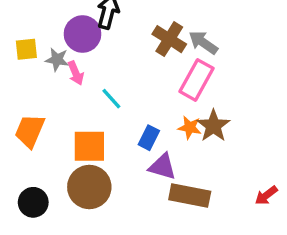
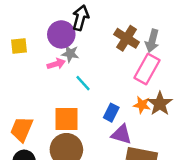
gray arrow: (203, 42) -> (152, 41), turned -110
gray star: (57, 59) -> (70, 54), moved
pink arrow: (76, 73) -> (56, 64), turned -84
orange trapezoid: (30, 131) -> (22, 129), moved

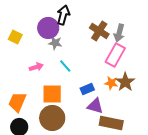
yellow square: (19, 46) -> (15, 37), turned 32
pink arrow: (56, 64) -> (36, 67), moved
blue rectangle: (111, 113) -> (87, 89), turned 40

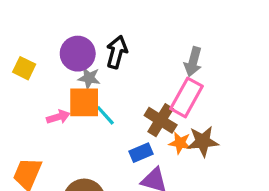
black arrow: (63, 15) -> (117, 52), moved
brown cross: (99, 31) -> (161, 120), moved
brown star: (125, 82) -> (203, 141), turned 30
orange square: (52, 94) -> (84, 102), moved

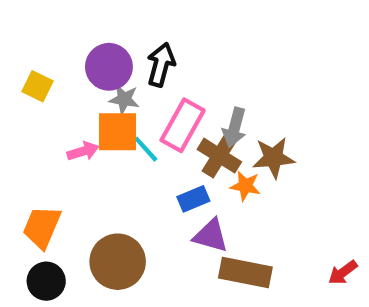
gray arrow: (193, 62) -> (235, 127), moved
pink rectangle: (187, 97) -> (183, 125), moved
brown star: (203, 141) -> (274, 158), moved

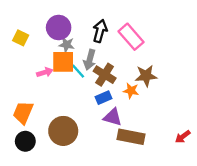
black arrow: (161, 65) -> (100, 31), moved
pink rectangle: (183, 125) -> (131, 37), moved, turned -70
gray arrow: (235, 127) -> (90, 60), moved
brown cross: (219, 156) -> (105, 75), moved

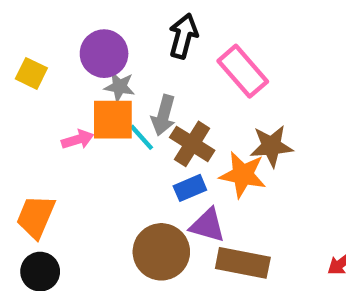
black arrow: (100, 31) -> (183, 36), moved
orange star: (131, 91) -> (243, 175), size x1.5
brown circle: (63, 131) -> (161, 252), moved

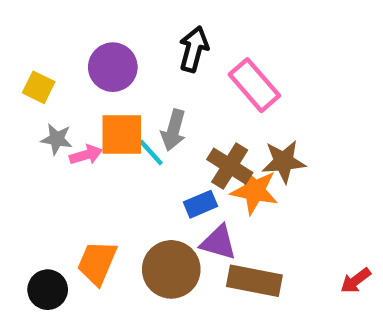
gray star: (119, 87) -> (57, 139), moved
brown cross: (192, 144) -> (230, 166), moved
orange trapezoid: (36, 217) -> (97, 263), moved

